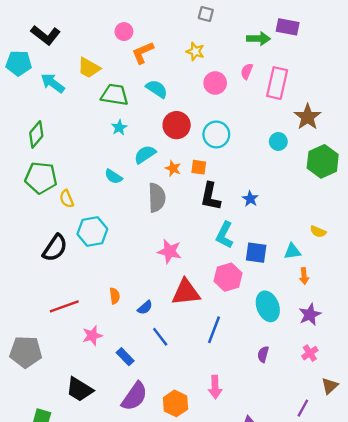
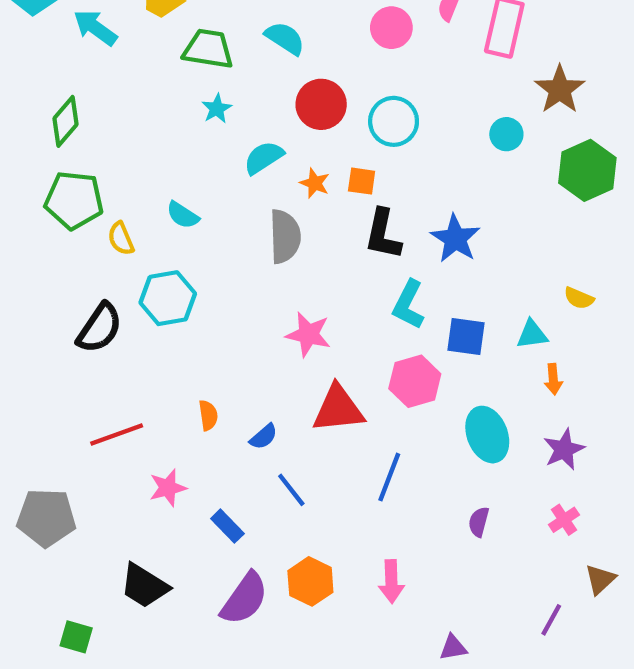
cyan semicircle: (113, 177) -> (183, 215), moved
blue star: (250, 199) -> (455, 239), size x1.6
orange hexagon: (175, 403) -> (310, 581), moved

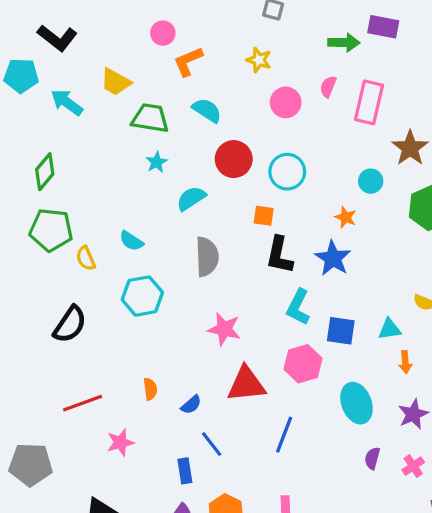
orange star: (315, 183) -> (345, 217), moved
cyan hexagon: (168, 298) -> (142, 296), moved
purple semicircle: (479, 522) -> (372, 458), moved
blue rectangle: (227, 526) -> (185, 471), moved, turned 35

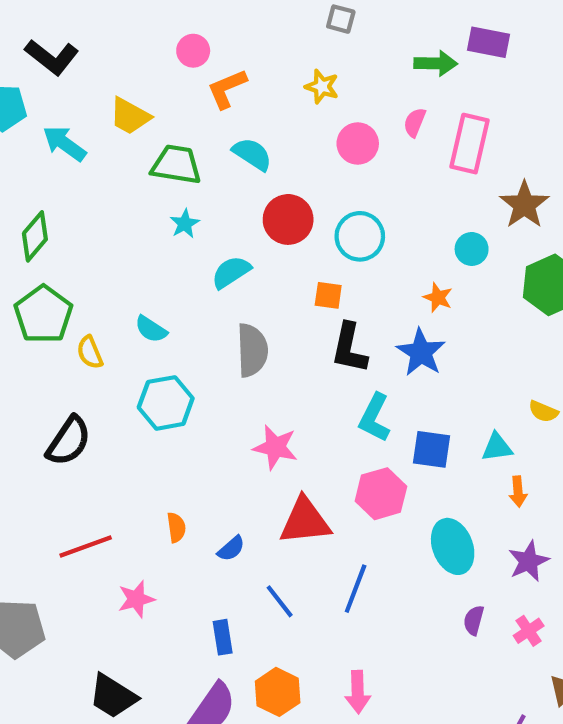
green pentagon: (51, 230) -> (43, 314), turned 30
blue line: (212, 444) -> (280, 601), moved

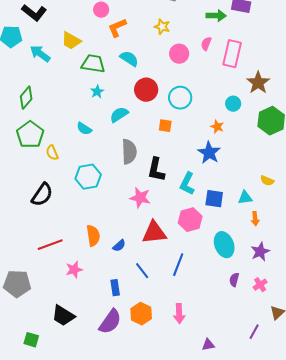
cyan semicircle: (151, 329) -> (84, 129), moved
black L-shape: (349, 348) -> (156, 170), moved
orange semicircle: (176, 527) -> (93, 236), size x1.5

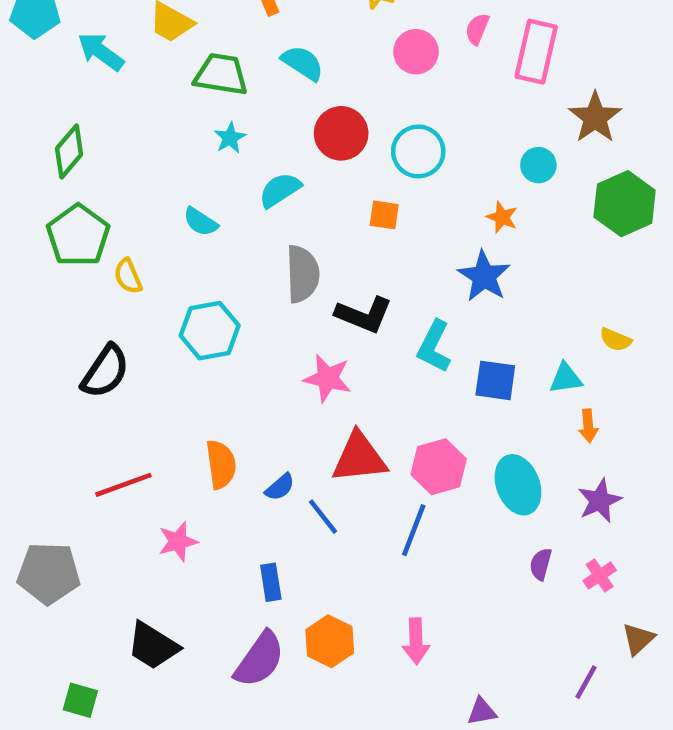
black L-shape: (156, 170) -> (364, 315), turned -80
pink hexagon: (190, 220) -> (439, 467), moved
blue line: (142, 271) -> (323, 517), moved

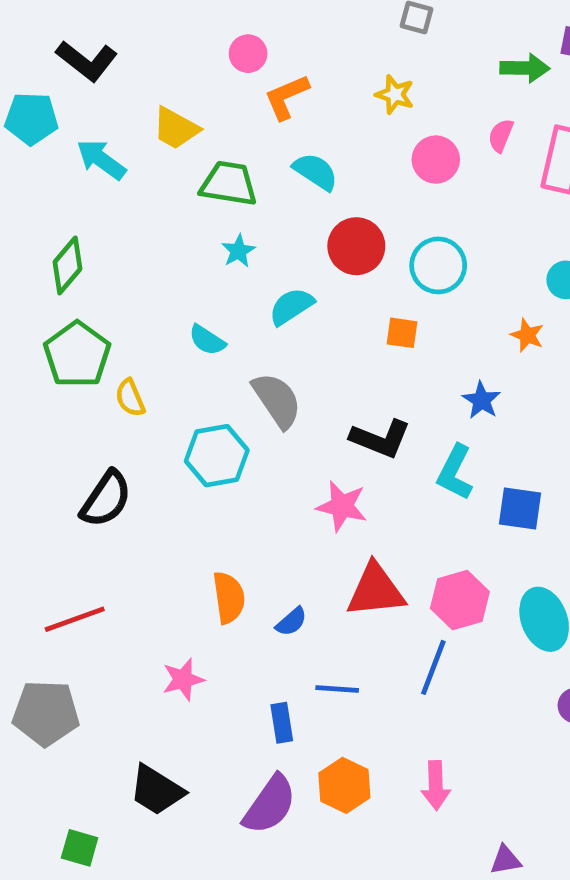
gray semicircle: (303, 274) -> (277, 400), moved, turned -32
blue star: (484, 276) -> (482, 400), moved, size x0.7
red line: (123, 485) -> (75, 619), moved
blue line: (323, 517) -> (337, 689), moved, turned -48

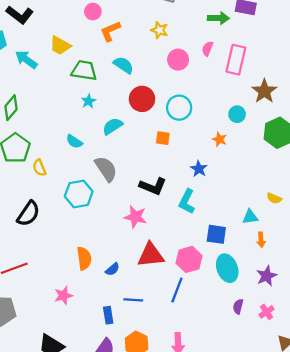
blue square: (520, 509) -> (216, 234), moved

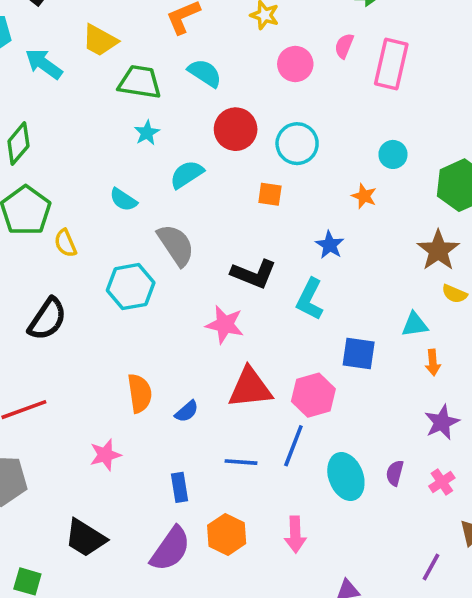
brown star: (264, 91) -> (438, 250), moved
cyan ellipse: (227, 268) -> (346, 477), moved
blue line: (133, 300) -> (241, 462), moved

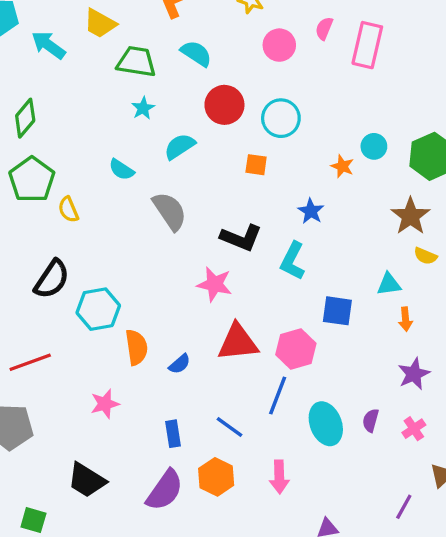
cyan circle: (393, 154) -> (374, 146), moved
cyan hexagon: (131, 287) -> (98, 309), moved
blue line: (241, 462) -> (229, 427), moved, turned 32

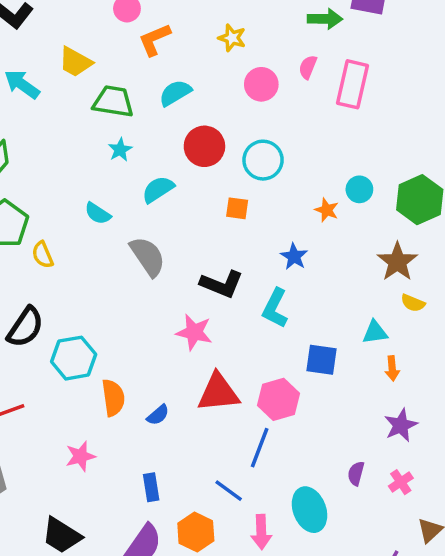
cyan semicircle: (196, 53) -> (175, 93), turned -64
cyan ellipse: (326, 424) -> (310, 510), moved
blue line: (229, 427) -> (229, 491), moved

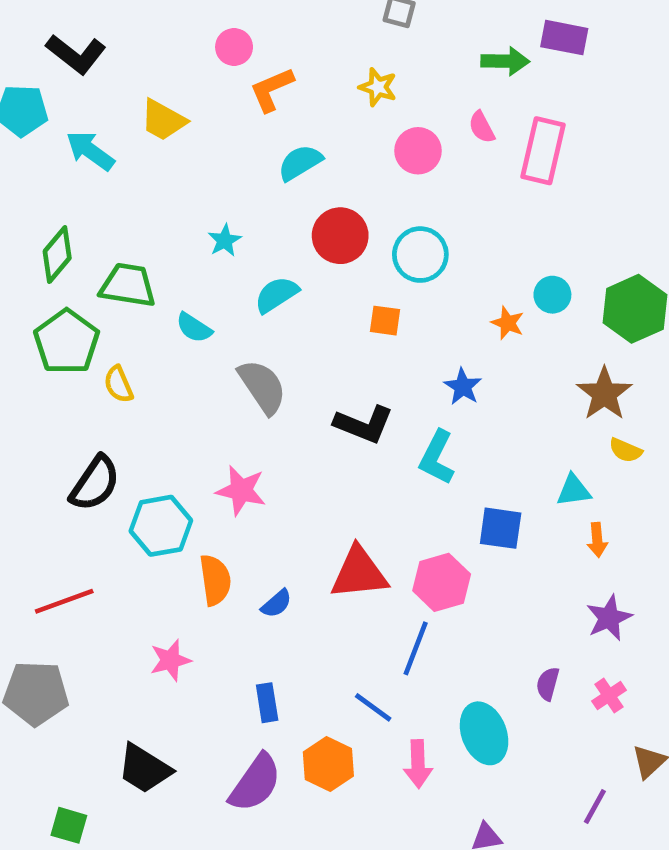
pink semicircle: (308, 67) -> (482, 127), turned -50
green trapezoid: (113, 102) -> (128, 285), moved
pink star: (194, 332) -> (241, 490), moved

